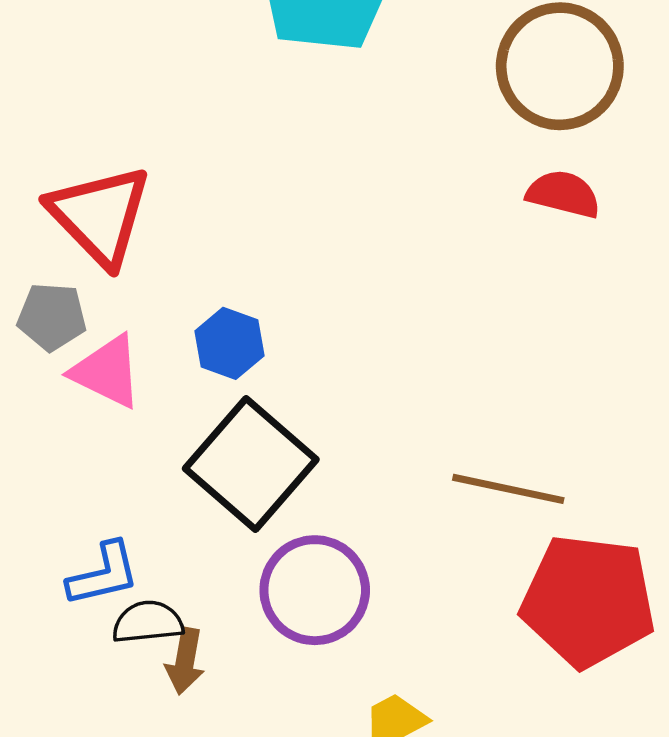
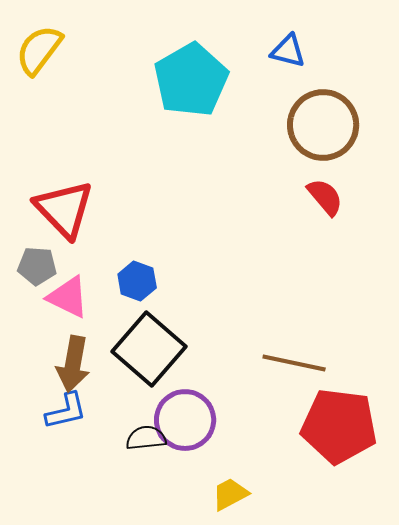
red semicircle: (563, 194) -> (325, 197), turned 36
black semicircle: (148, 622) -> (146, 438), moved
brown arrow: (185, 661) -> (73, 364), moved, size x1.5

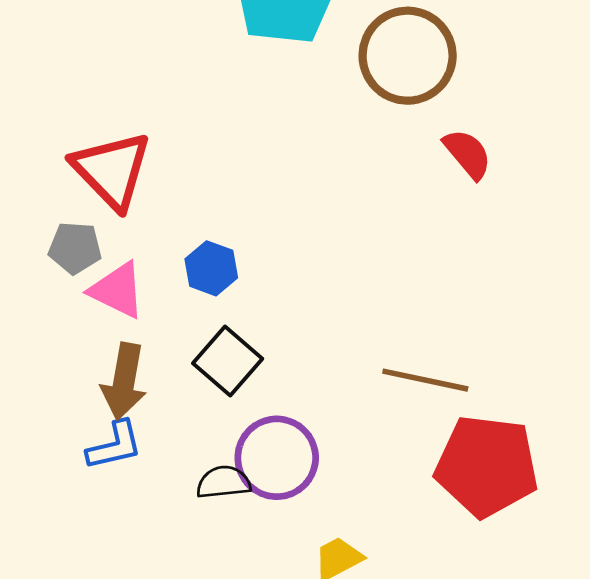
brown circle: (323, 125) -> (408, 56), moved
black square: (149, 349) -> (228, 361), size x0.7

